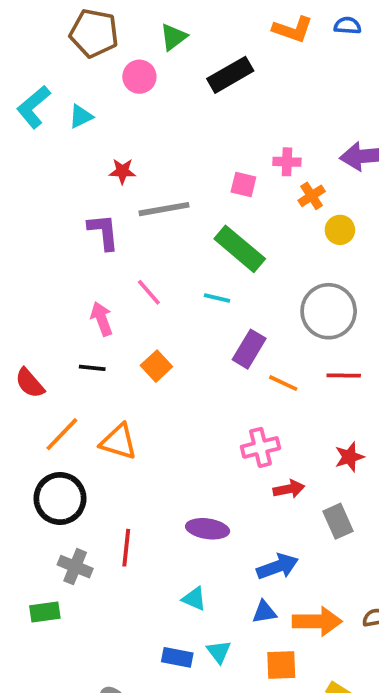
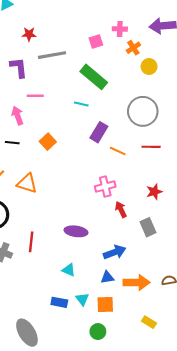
pink square: (243, 184) -> (96, 41), turned -32
pink line: (149, 292) -> (35, 96), moved, turned -49
red arrow: (289, 489) -> (121, 209), turned -105
orange square: (281, 665) -> (105, 304), moved

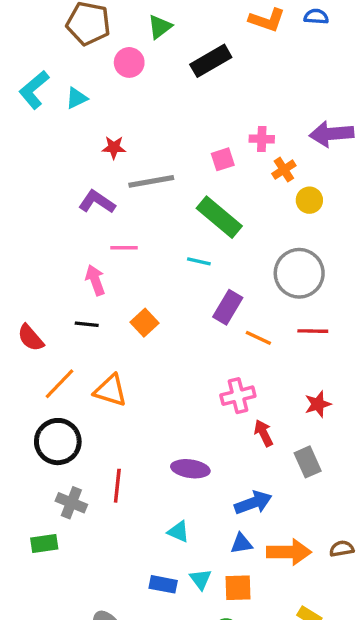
purple L-shape: (19, 68) -> (97, 202), turned -50

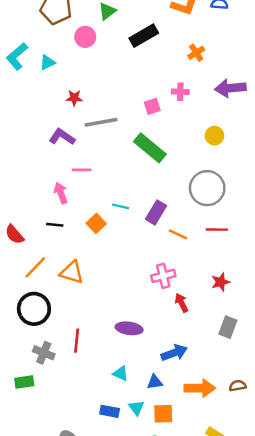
orange cross: (284, 170) -> (196, 53), moved
cyan line: (199, 261) -> (121, 206), moved
gray rectangle: (308, 462) -> (228, 327), moved, turned 45
blue triangle: (241, 544) -> (155, 382), moved

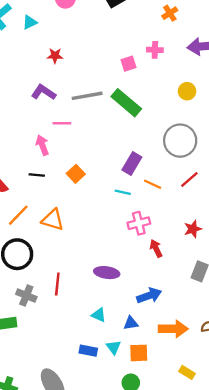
gray line: (101, 122) -> (87, 96), moved
cyan line: (121, 206) -> (123, 192), moved
red line: (217, 230) -> (189, 180), turned -42

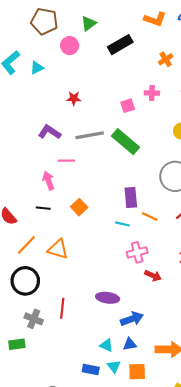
red star: (55, 56) -> (74, 98), moved
purple rectangle: (132, 164) -> (131, 198), turned -36
red arrow: (156, 248) -> (153, 276), turned 140
blue arrow: (149, 296) -> (132, 319), moved
cyan triangle: (99, 315) -> (107, 345), moved

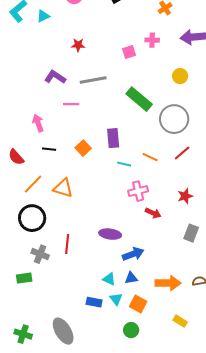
green rectangle: (126, 142) -> (139, 99), moved
pink arrow: (48, 181) -> (38, 123), moved
purple rectangle: (131, 198) -> (113, 138), moved
orange square: (137, 372) -> (138, 304), turned 30

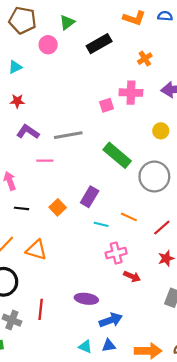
pink cross: (152, 40) -> (131, 93), size x1.5
red star: (78, 45) -> (17, 101), moved
purple rectangle: (113, 138) -> (90, 197), turned 36
red line: (182, 153) -> (162, 228), moved

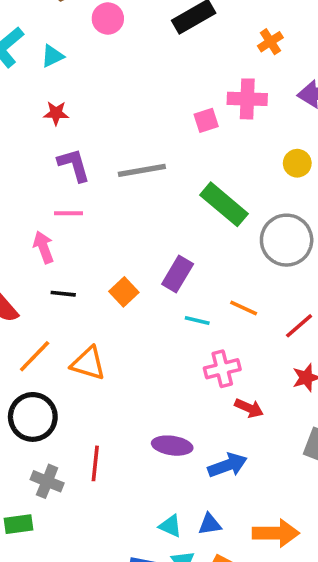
purple L-shape: (28, 132) -> (74, 165), turned 40
pink line: (45, 161) -> (69, 213), moved
blue arrow: (111, 320) -> (228, 465), moved

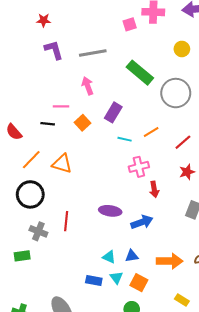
pink line: (69, 213) -> (61, 106), moved
pink arrow: (44, 247) -> (88, 86), moved
orange line: (244, 308) -> (151, 132), turned -56
red arrow: (249, 408) -> (154, 189), turned 56

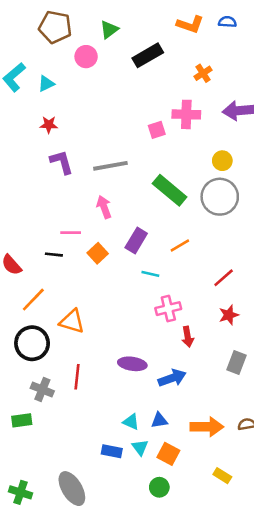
gray circle: (176, 93) -> (220, 197), moved
orange line: (151, 132) -> (180, 246), moved
orange triangle: (62, 164) -> (72, 321), moved

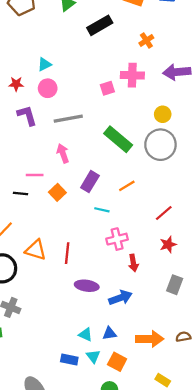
pink circle: (86, 57) -> (48, 88), moved
cyan triangle: (46, 84) -> (44, 64), moved
red line: (77, 377) -> (67, 253), moved

